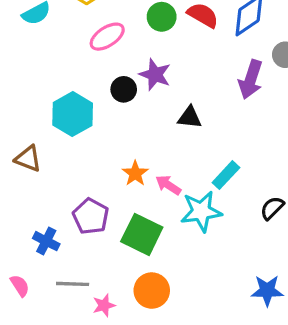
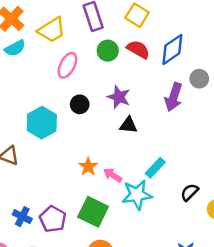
pink ellipse: (107, 37) -> (67, 65), turned -30
purple star: (155, 75) -> (119, 97), moved
purple pentagon: (91, 216) -> (53, 219), moved

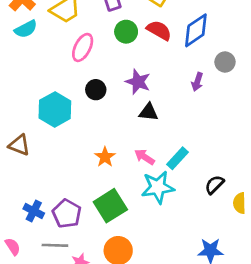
purple arrow: (174, 97) -> (197, 82), size x0.6
pink arrow: (113, 175) -> (145, 157), moved
green square: (93, 212) -> (110, 206), turned 32

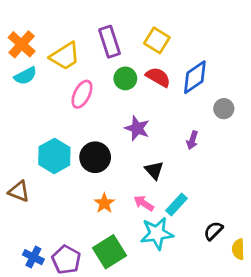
purple arrow: (197, 82) -> (192, 140), moved
black circle: (96, 90) -> (95, 157), moved, size x1.5
black triangle: (149, 112) -> (154, 170), moved, turned 42

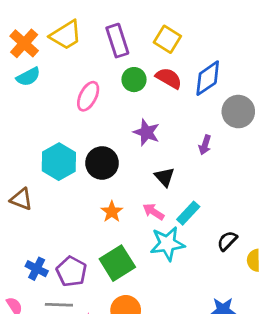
yellow trapezoid: (65, 56) -> (66, 35), moved
gray circle: (224, 109) -> (238, 112), size x1.5

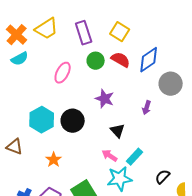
orange star: (112, 212) -> (54, 160), moved

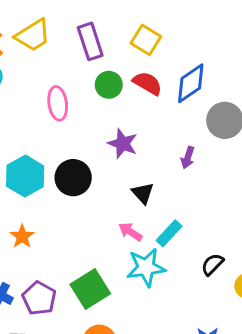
pink ellipse: (63, 73) -> (58, 103), turned -35
orange star: (54, 160) -> (22, 236), moved

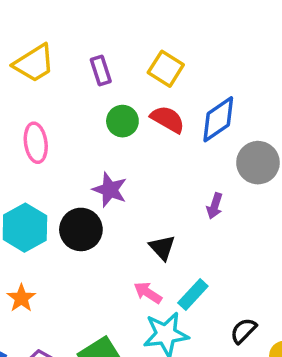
purple rectangle: (90, 41) -> (101, 70), size x0.7
pink ellipse: (58, 103) -> (36, 143), moved
purple star: (123, 144) -> (110, 190), moved

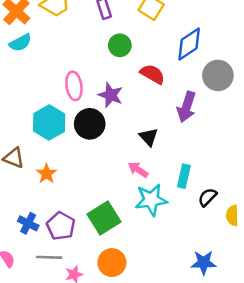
red semicircle: (168, 119) -> (152, 74), moved
pink ellipse: (36, 143) -> (74, 86), moved
purple arrow: (215, 206) -> (187, 107), size x1.6
cyan rectangle: (193, 295) -> (184, 176), moved, turned -30

